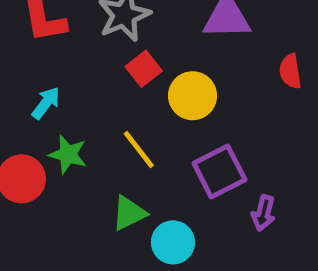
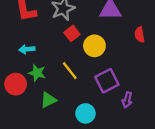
cyan arrow: (46, 103) -> (27, 49), turned -133
green triangle: (129, 213) -> (48, 100), moved

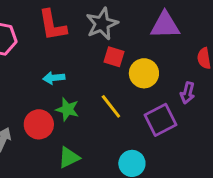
red square: (72, 33) -> (114, 57), turned -35
green triangle: (48, 100) -> (69, 157), moved
purple arrow: (127, 100) -> (188, 93), moved

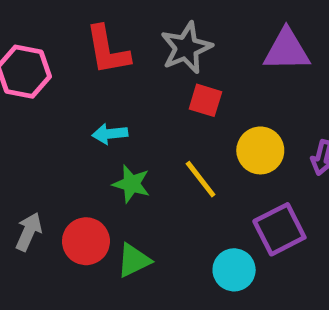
yellow circle: (144, 73) -> (260, 150), moved
purple square: (160, 120) -> (279, 229), moved
red circle: (39, 124) -> (86, 241), moved

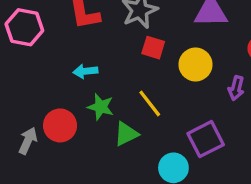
yellow circle: (260, 150) -> (196, 64), moved
red circle: (86, 241) -> (60, 125), moved
green triangle: (134, 260) -> (126, 134), moved

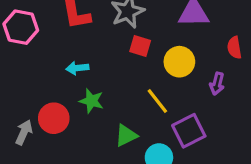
yellow line: (150, 103) -> (157, 101), moved
green triangle: (126, 134) -> (126, 135), moved

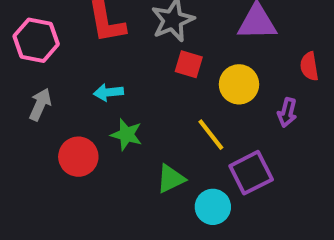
gray arrow: (24, 132) -> (40, 104), moved

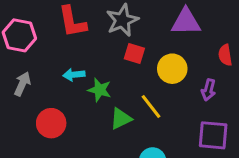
green star: (127, 135) -> (100, 90), moved
purple square: (251, 173) -> (213, 135), moved, turned 32
green triangle: (171, 179) -> (121, 119), moved

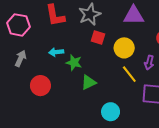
yellow line: (151, 107) -> (129, 74), moved

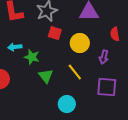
yellow line: (129, 74) -> (75, 72), moved
green triangle: (89, 82) -> (46, 76), turned -42

